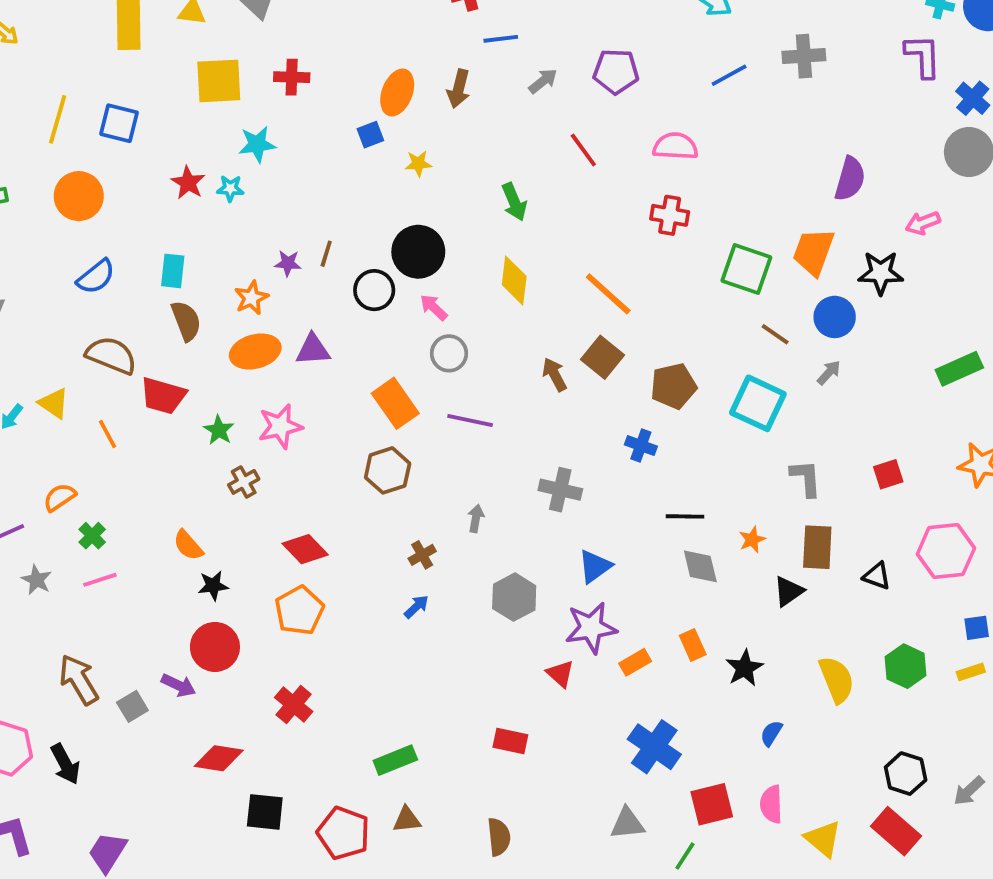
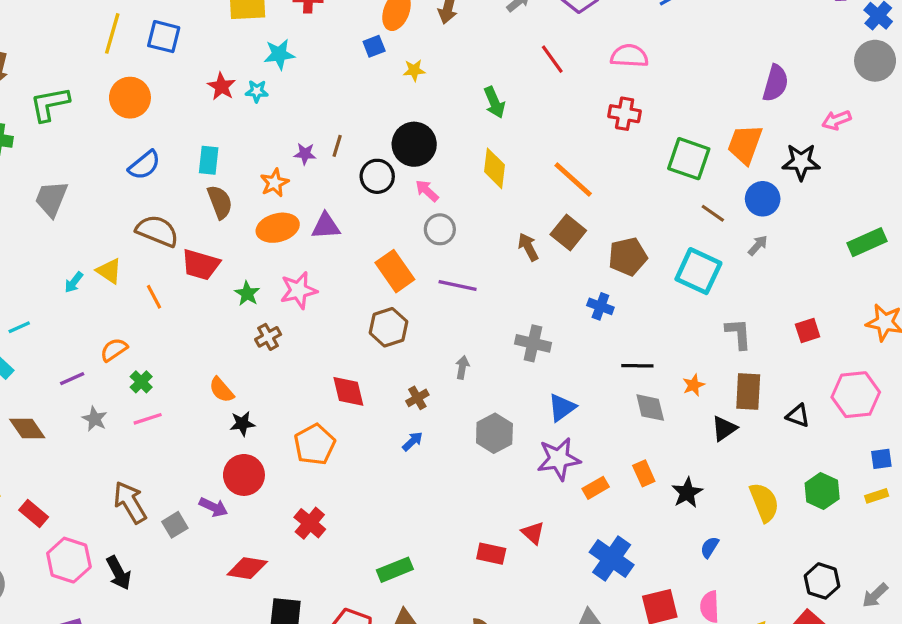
red diamond: (305, 549) -> (348, 391), moved, turned 30
red triangle: (560, 674) -> (533, 533), moved

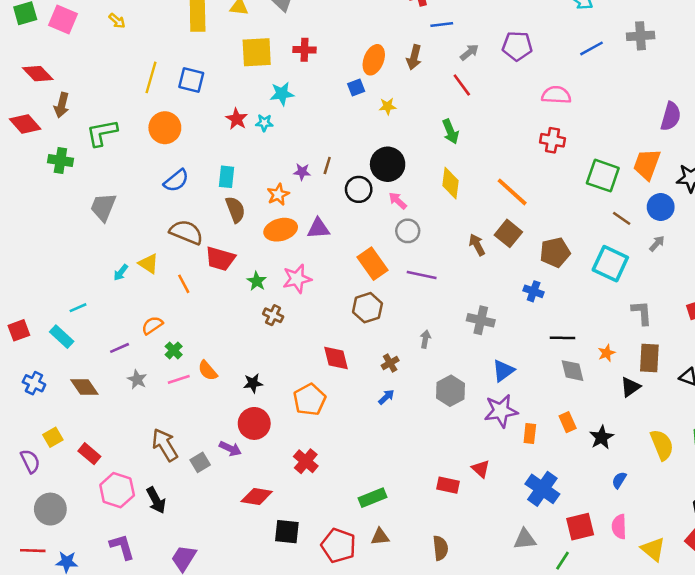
red line: (552, 59) -> (462, 85), moved
brown cross: (268, 337) -> (273, 315), turned -36
orange semicircle: (221, 390) -> (208, 371), moved
orange rectangle: (596, 488) -> (530, 434), turned -54

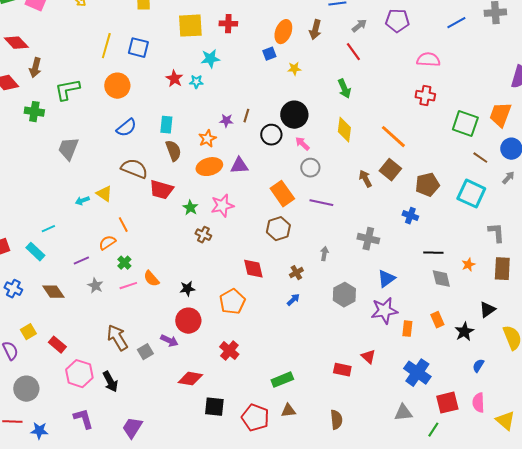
cyan arrow: (121, 272) -> (82, 201), turned 32
orange line: (184, 284) -> (123, 225), moved
black triangle: (630, 387) -> (487, 310), moved

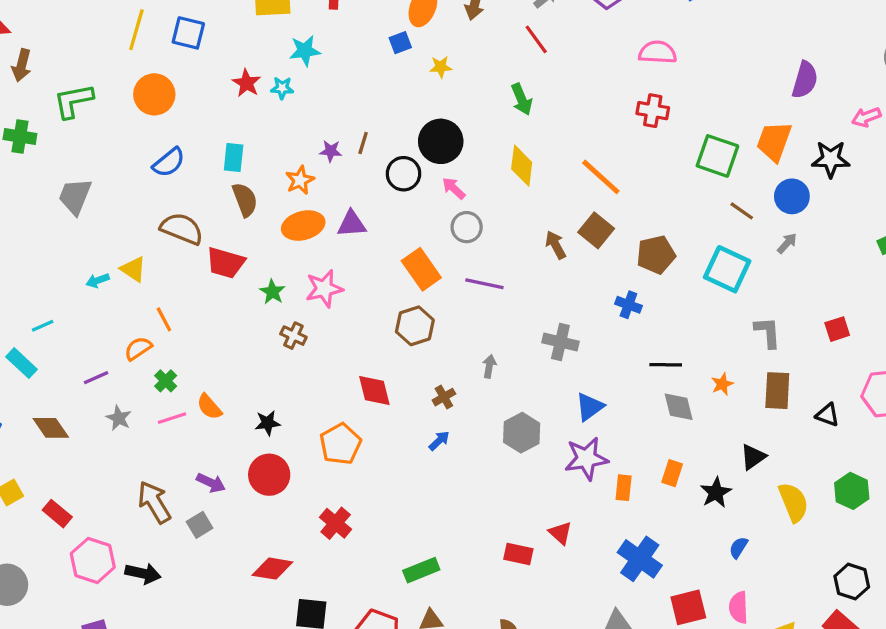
orange rectangle: (437, 320) -> (672, 473), turned 42
purple arrow: (169, 341) -> (211, 483), moved
black arrow: (110, 382) -> (143, 573), turned -50

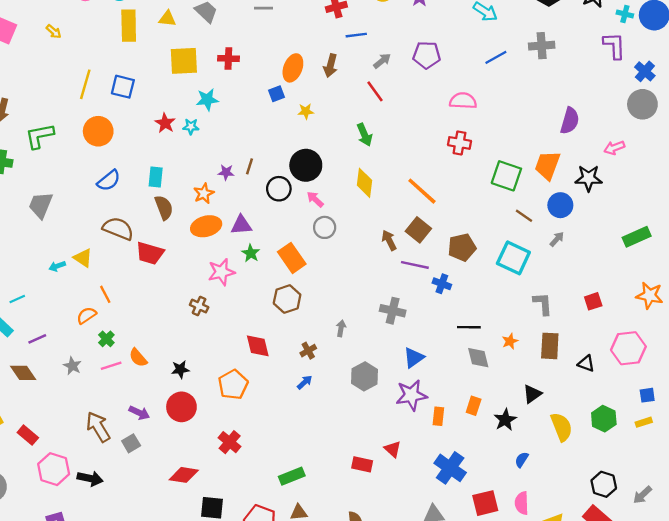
purple line: (484, 284) -> (415, 265), moved
green star: (272, 292) -> (251, 253), moved
purple line: (96, 378) -> (37, 339), moved

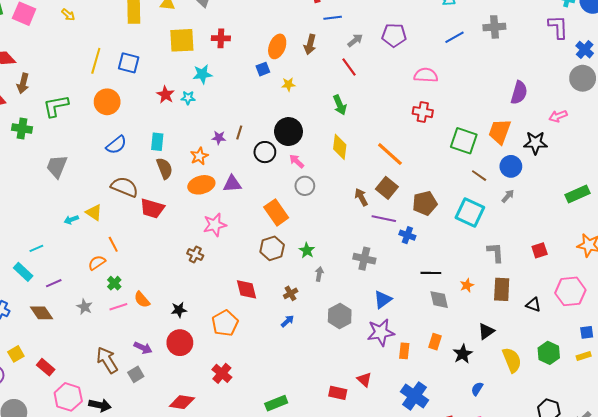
green star: (251, 253) -> (307, 250), moved

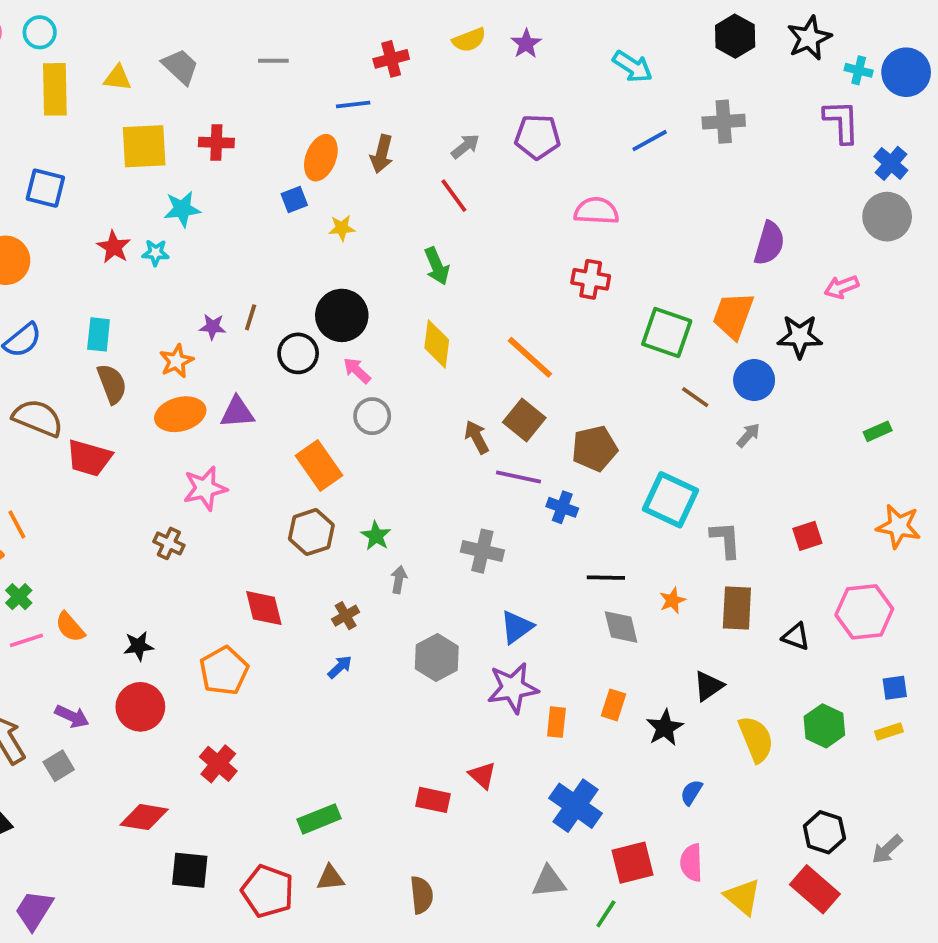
blue line: (333, 18) -> (353, 105), moved
green rectangle: (577, 194) -> (878, 431), size x0.6
cyan square: (470, 212) -> (670, 500), moved

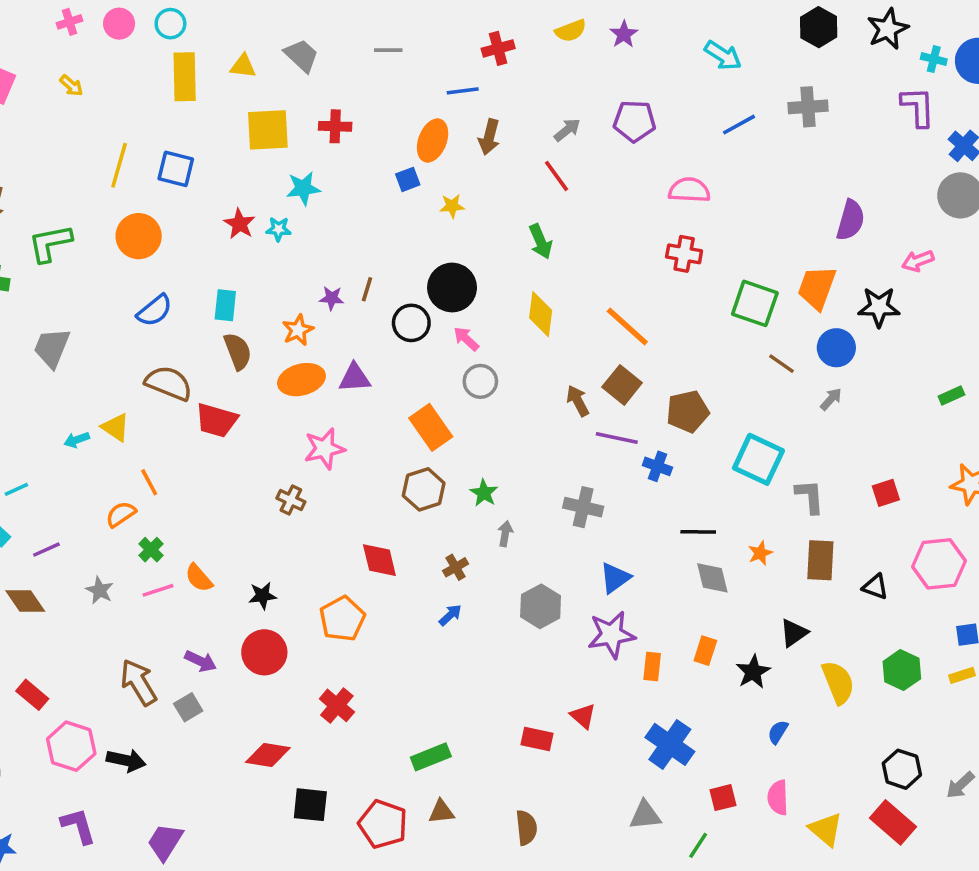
red square: (632, 863) -> (723, 798), size x0.7

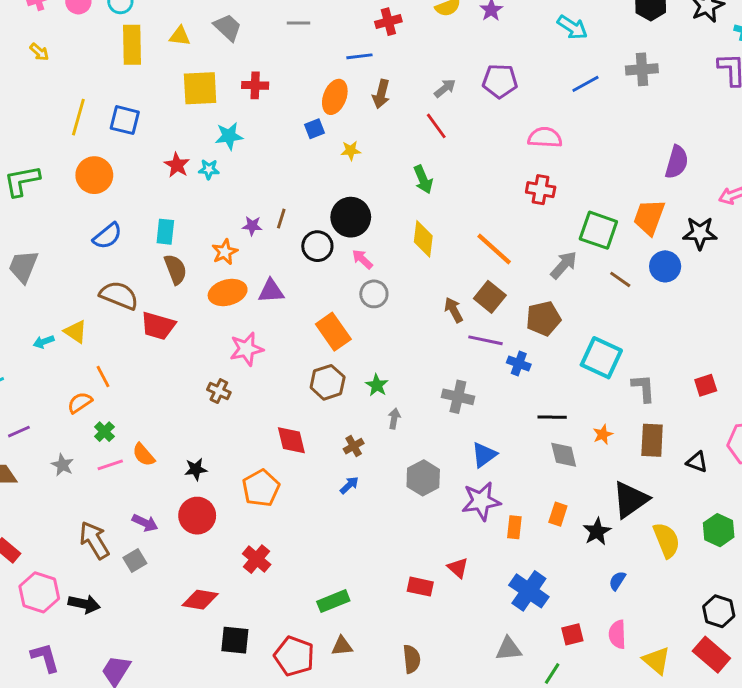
gray arrow: (831, 399) -> (564, 265), moved, size x1.5
black triangle: (794, 633) -> (630, 500), size x1.6

